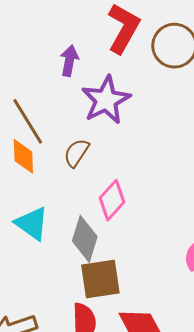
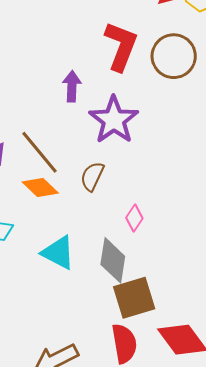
orange diamond: (23, 156) -> (40, 187), turned -36
pink diamond: (112, 200) -> (134, 218), size x0.7

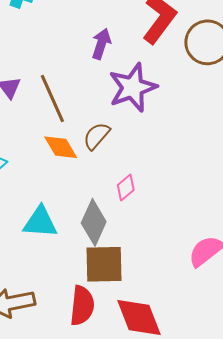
orange diamond: (40, 187) -> (61, 147), moved
cyan triangle: (58, 253) -> (40, 222), moved, turned -39

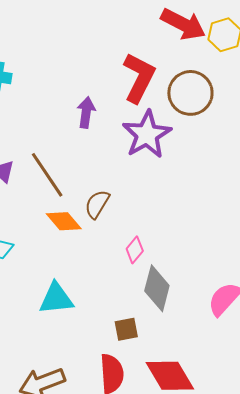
purple star: (133, 87) -> (147, 134), moved
gray diamond: (94, 222) -> (157, 288), moved
brown square: (104, 264) -> (126, 329), size x0.6

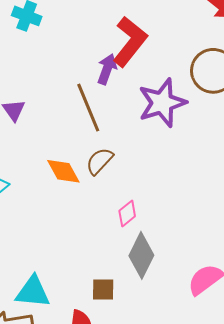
red L-shape: (139, 78) -> (130, 42), moved
brown line: (47, 175) -> (88, 108), moved
cyan triangle: (56, 299) -> (33, 292), moved

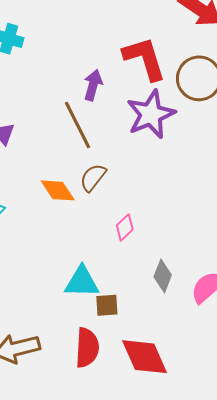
red L-shape: (130, 42) -> (145, 59), moved, turned -51
gray diamond: (141, 255) -> (163, 276), moved, size x0.7
cyan triangle: (33, 292) -> (82, 282), moved

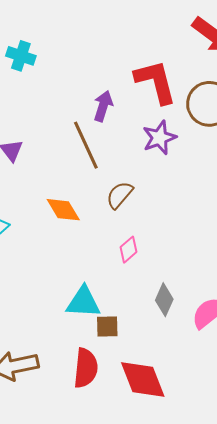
purple star: (151, 114) -> (159, 138), size x0.7
brown semicircle: (93, 178) -> (120, 195), moved

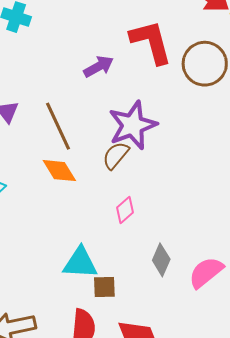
purple arrow: (103, 106) -> (99, 67), turned 44
purple star: (159, 138) -> (133, 125), moved, size x1.4
brown line: (86, 145) -> (58, 126), moved

